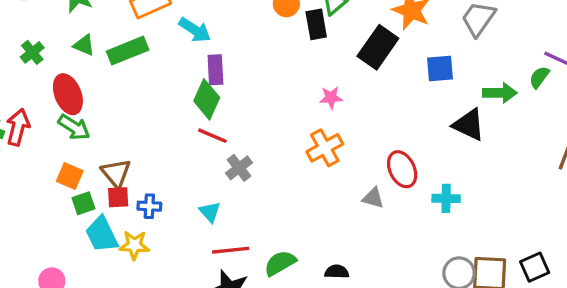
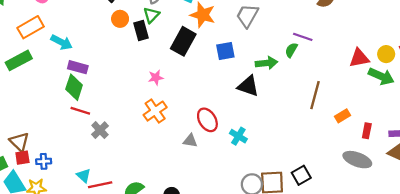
purple rectangle: (215, 70) -> (78, 67), turned -66
cyan cross: (446, 198) -> (238, 136), turned 36
cyan triangle: (210, 212) -> (84, 176), moved

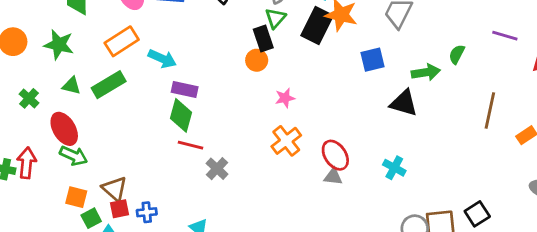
orange circle: (120, 19) -> (257, 60), moved
purple line: (303, 37) -> (505, 36), moved
black rectangle: (183, 41) -> (317, 26), moved
red ellipse: (207, 120) -> (335, 155), moved

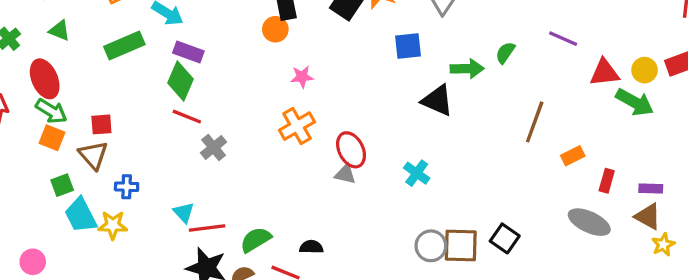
green rectangle: (109, 85) -> (124, 45), moved
orange square: (76, 197) -> (52, 138), moved
red square: (119, 209) -> (101, 124), moved
black square: (477, 214) -> (505, 238), turned -30

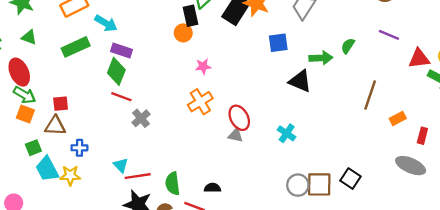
brown triangle: (93, 155) -> (55, 126), turned -45
green semicircle: (256, 240) -> (173, 184), turned -65

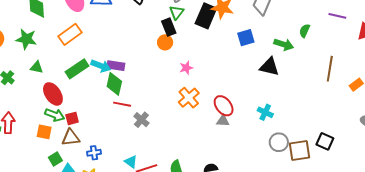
cyan arrow: (106, 23) -> (101, 66), moved
green arrow: (321, 58) -> (284, 45), turned 30
red ellipse: (19, 72) -> (53, 94), moved
green arrow: (25, 95) -> (55, 115), moved
gray circle: (298, 185) -> (279, 142), moved

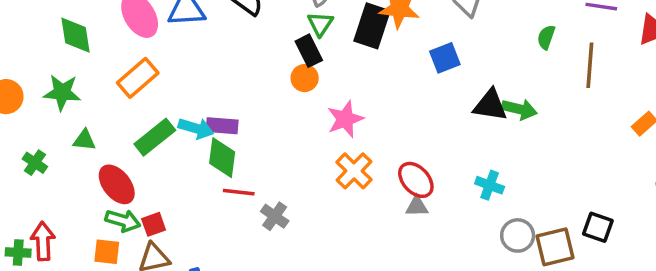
green arrow: (284, 45) -> (519, 109), moved
pink star: (186, 68) -> (345, 119), size x1.5
brown line: (330, 69) -> (590, 65), moved

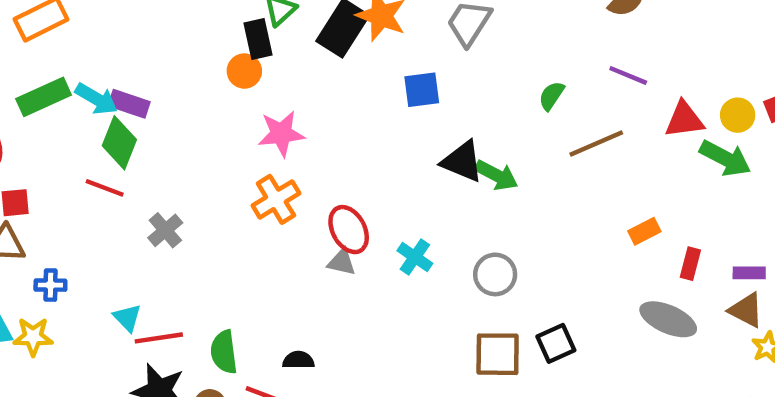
brown line: (590, 65) -> (596, 143), turned 48
cyan cross: (490, 185) -> (415, 257), moved
red line: (239, 192) -> (105, 188), moved
black square: (598, 227) -> (556, 343), turned 32
gray circle: (518, 235) -> (495, 274), moved

